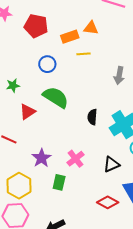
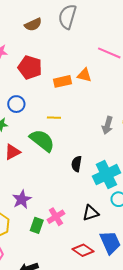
yellow line: (84, 54) -> (54, 118), moved
blue circle: (47, 64) -> (16, 104), moved
pink cross: (76, 159) -> (56, 217), moved

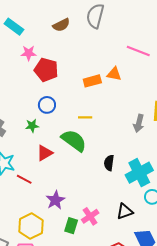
red pentagon: (30, 67) -> (46, 70), moved

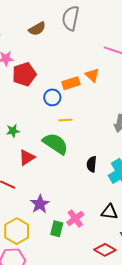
red pentagon: (46, 70) -> (24, 74), turned -30
orange triangle: (114, 74) -> (92, 75), turned 35
blue circle: (47, 105) -> (52, 97), moved
black triangle: (125, 211) -> (110, 212), turned 30

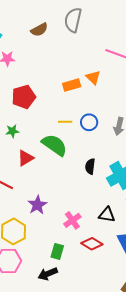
red pentagon: (24, 74) -> (24, 97), moved
blue circle: (52, 97) -> (89, 122), moved
green rectangle: (57, 229) -> (57, 251), moved
red diamond: (105, 250) -> (92, 244), moved

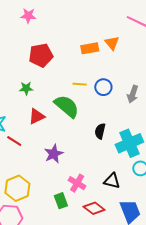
purple star: (37, 205) -> (54, 154), moved
pink cross: (72, 220) -> (77, 183), turned -30
green rectangle: (57, 251) -> (61, 201), moved, turned -42

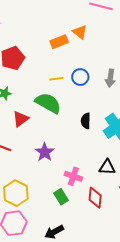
red diamond: (94, 208) -> (95, 198), turned 70

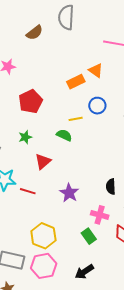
blue circle: (80, 77) -> (97, 106), moved
green semicircle: (48, 103) -> (64, 135), moved, size x0.6
black semicircle: (86, 121) -> (111, 187), moved

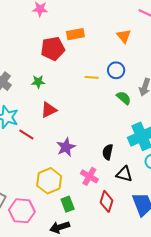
orange rectangle: (76, 82) -> (75, 34), moved
green semicircle: (64, 135) -> (124, 98), moved
yellow hexagon: (43, 236) -> (49, 181), moved
green rectangle: (89, 236) -> (68, 204), moved

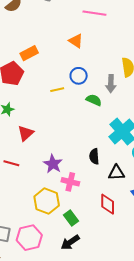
pink cross: (89, 176) -> (70, 182), moved

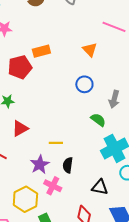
yellow line: (57, 90) -> (56, 143), moved
green semicircle: (94, 100) -> (98, 120), moved
black semicircle: (94, 156) -> (68, 165), moved

